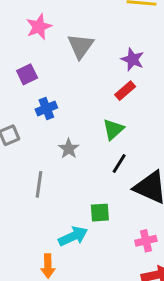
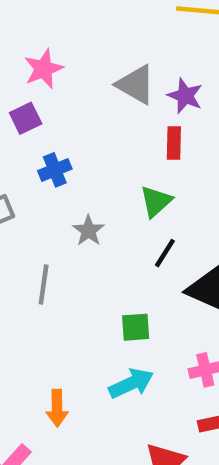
pink star: (39, 27) -> (44, 69), moved
gray triangle: (81, 46) -> (136, 85), moved, turned -36
red rectangle: (125, 91) -> (174, 143), turned -48
cyan arrow: (73, 236) -> (131, 383), moved

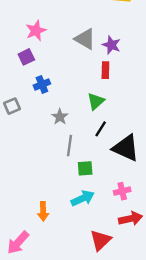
gray line: (44, 285) -> (69, 146), moved

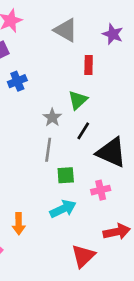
purple star: (111, 45) -> (113, 34), moved
gray star: (60, 117) -> (52, 117), moved
pink cross: (122, 191) -> (101, 190), moved

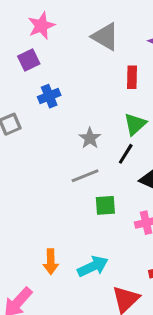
green triangle: (78, 100) -> (135, 124), moved
gray line: (48, 150) -> (85, 176), turned 60
cyan arrow: (63, 209) -> (93, 266), moved

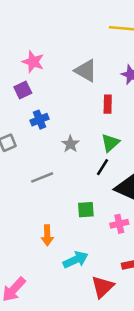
pink star: (41, 26) -> (33, 62), turned -30
gray star: (90, 138) -> (70, 144), moved
gray line: (85, 176) -> (42, 177), moved
orange arrow: (51, 262) -> (47, 235), moved

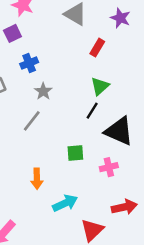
red rectangle: (108, 104) -> (97, 48), turned 30
gray star: (70, 144) -> (43, 91), moved
gray line: (42, 177) -> (32, 121), turned -30

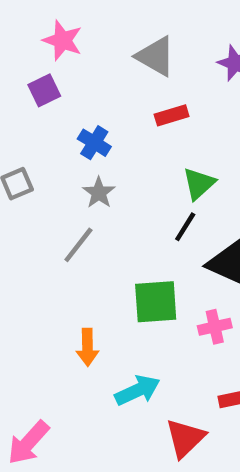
red rectangle: (97, 48) -> (172, 115), moved, turned 42
blue cross: (29, 63) -> (94, 143), moved, turned -36
green square: (75, 153) -> (156, 302), size x1.5

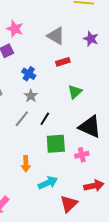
black line: (185, 227) -> (45, 119), moved

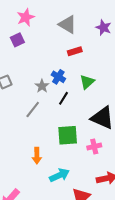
pink star: (15, 29) -> (26, 17), turned 30
blue cross: (29, 74) -> (58, 77), moved
black line: (45, 119) -> (63, 98), moved

